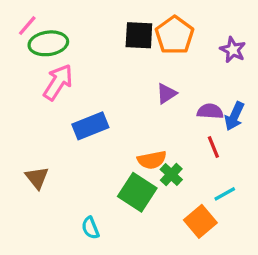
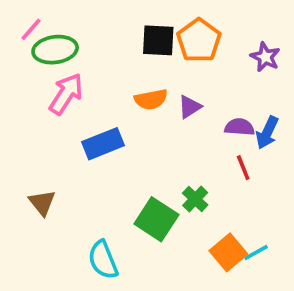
orange semicircle: (152, 160) -> (151, 99), moved
cyan line: (225, 194) -> (256, 252), moved
cyan semicircle: (90, 228) -> (103, 260), size x1.5

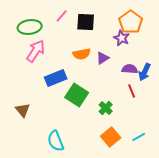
pink line: (31, 29) -> (62, 16), moved
orange pentagon: (199, 40) -> (131, 22), moved
purple star: (265, 57) -> (122, 38), moved
green square: (156, 219) -> (77, 95), moved
orange square: (228, 252) -> (111, 137), moved

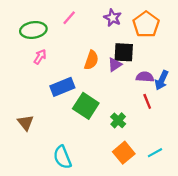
black square: (86, 22) -> (124, 52), moved
purple star: (122, 38) -> (113, 18), moved
pink arrow: (36, 51) -> (40, 57), size x0.6
orange semicircle: (82, 54) -> (91, 60), turned -60

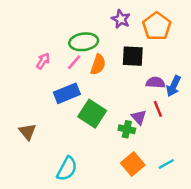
pink line: (69, 18) -> (74, 62), moved
green ellipse: (33, 30) -> (84, 42), moved
purple triangle: (115, 65) -> (139, 117), moved, turned -40
green cross: (118, 120) -> (127, 129), turned -32
cyan semicircle: (62, 157) -> (67, 169), turned -130

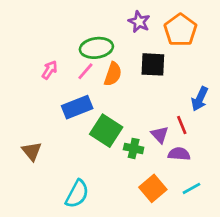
purple semicircle: (156, 83) -> (179, 154), moved
green cross: (127, 129) -> (134, 148), moved

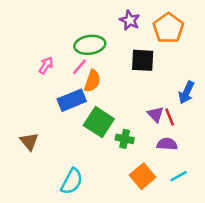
orange semicircle: (113, 74) -> (92, 81), moved
purple triangle: (160, 135) -> (155, 114), moved

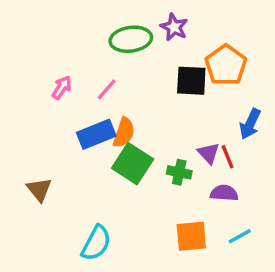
orange pentagon: (168, 28) -> (226, 65), moved
green ellipse: (90, 45) -> (131, 39), moved
orange semicircle: (92, 81) -> (124, 133), moved
green cross: (125, 139) -> (179, 172), moved
orange square: (143, 176) -> (191, 236), turned 35

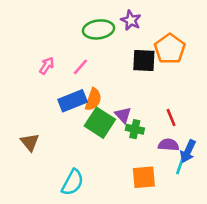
blue arrow: (250, 124) -> (188, 151), moved
purple triangle: (209, 153) -> (123, 115), moved
cyan line: (240, 236) -> (180, 166), moved, turned -42

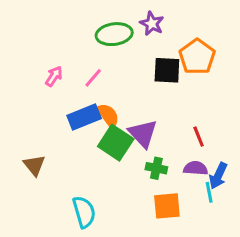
orange semicircle: (93, 99) -> (108, 115), turned -55
purple triangle: (123, 115) -> (143, 134), size x1.5
green cross: (135, 129) -> (156, 168), moved
cyan line: (180, 166) -> (209, 192), turned -30
cyan semicircle: (73, 182) -> (84, 212), turned -44

